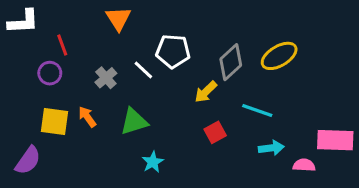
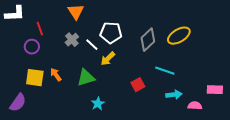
gray cross: (106, 78) -> (72, 40), moved
yellow arrow: (206, 92) -> (108, 59), moved
pink rectangle: (335, 140) -> (215, 90), size x0.7

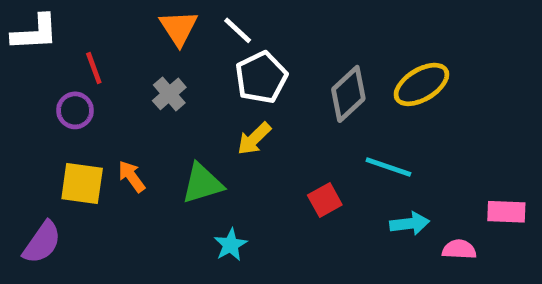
white pentagon: (111, 33) -> (261, 77), turned -30
white line: (92, 45) -> (238, 30), moved

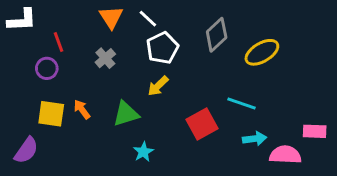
gray diamond: (348, 94) -> (217, 35), moved
red square: (325, 200) -> (202, 124), size x1.5
pink semicircle: (459, 249) -> (285, 155), size x1.5

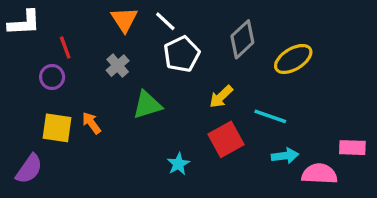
yellow arrow: (158, 86) -> (221, 97), moved
green triangle: (126, 114) -> (147, 105), moved
cyan star: (143, 152) -> (178, 164), moved

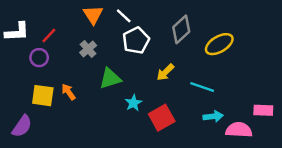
white L-shape: (24, 23) -> (17, 32), moved
red line: (65, 47) -> (49, 36), turned 63
red square: (226, 139) -> (162, 118), moved
cyan star: (178, 164) -> (133, 103), moved

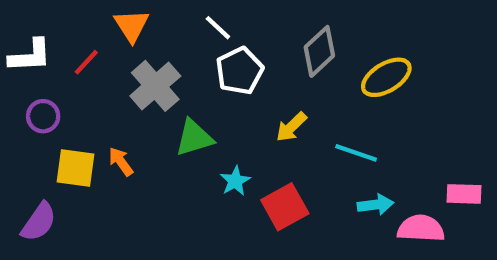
orange triangle: (93, 15) -> (132, 26), moved
gray cross: (88, 49) -> (155, 86), size x1.6
purple circle: (39, 58) -> (43, 116), moved

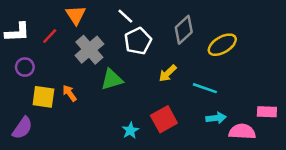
cyan star: (235, 181) -> (130, 130), moved

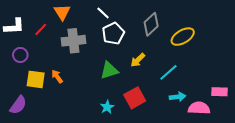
gray cross: (89, 50) -> (73, 41), turned 35
green triangle: (112, 79) -> (109, 70), moved
cyan line: (205, 88) -> (168, 72), turned -60

